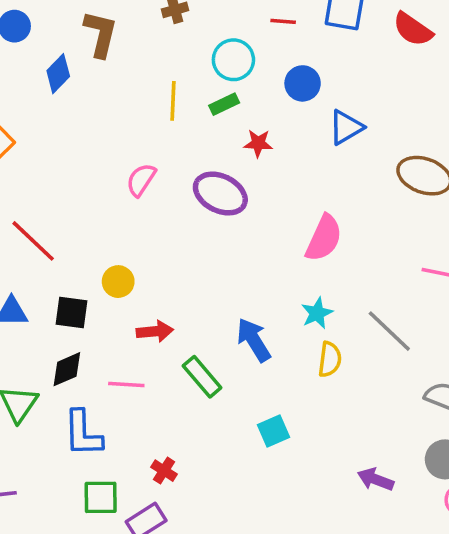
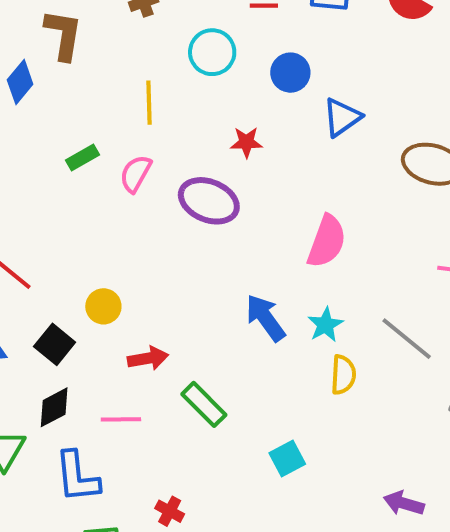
green rectangle: (224, 104) -> (82, 157), moved
pink semicircle: (141, 180) -> (136, 174), moved
black square: (72, 312) -> (55, 344), turned 36
blue arrow: (254, 340) -> (265, 318), moved

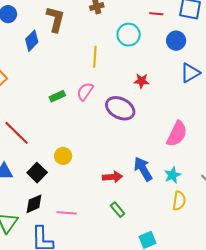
blue circle: (290, 73) -> (176, 41), moved
green rectangle: (82, 157) -> (57, 96), moved
red arrow: (148, 358) -> (112, 177), moved
green rectangle: (204, 404) -> (118, 210), moved, size x0.7

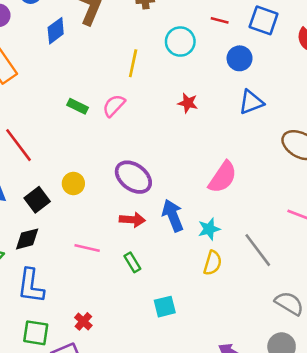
green rectangle: (57, 96) -> (78, 106), turned 42
purple ellipse: (120, 108) -> (133, 177), moved
pink line: (67, 213) -> (87, 248), moved

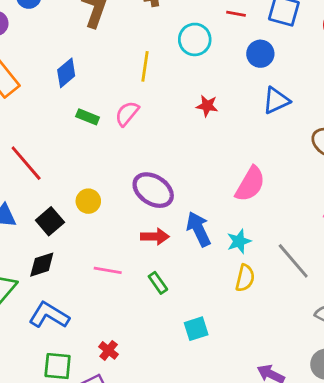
blue diamond: (56, 31) -> (66, 73), moved
blue L-shape: (31, 286) -> (49, 315), turned 117

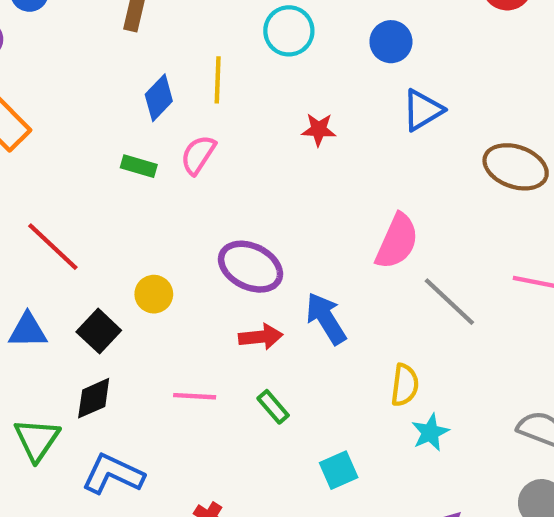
blue diamond: (66, 73) -> (159, 98), moved
cyan star: (239, 241) -> (430, 432), moved
gray line: (293, 261) -> (449, 302), moved

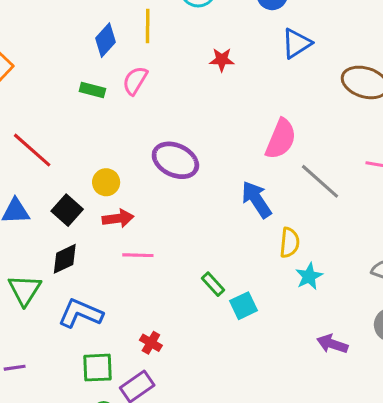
blue arrow: (326, 318) -> (256, 199), moved
red arrow: (261, 337) -> (118, 218), moved
green rectangle: (273, 407) -> (213, 284), moved

